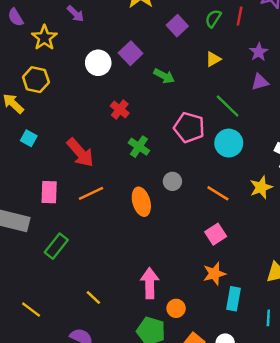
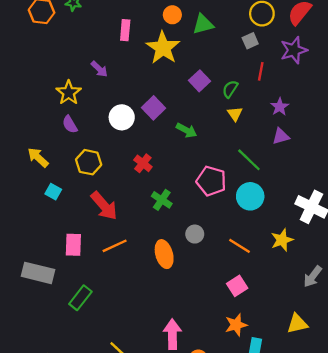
purple semicircle: (16, 17) -> (70, 124), moved
green semicircle: (213, 18) -> (230, 89), moved
yellow triangle: (213, 59) -> (235, 114), turned -35
yellow hexagon: (36, 80) -> (89, 162), moved

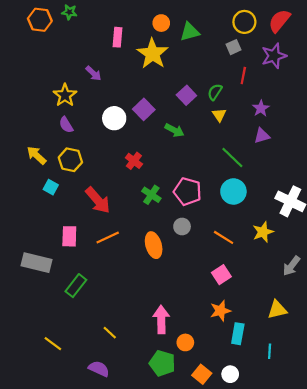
purple square: (199, 81) -> (186, 95), moved
yellow hexagon: (89, 162) -> (70, 160), moved
pink pentagon: (211, 181) -> (188, 191), moved

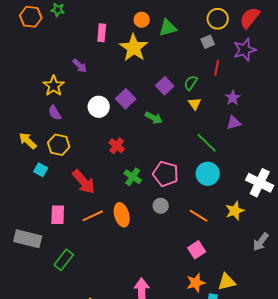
orange ellipse: (154, 245) -> (122, 215), moved
yellow triangle: (277, 310) -> (227, 282), moved

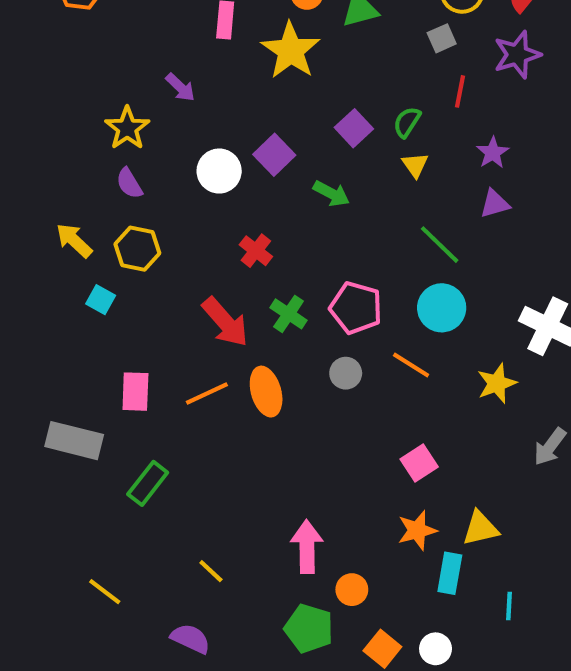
red arrow: (84, 182) -> (225, 322), moved
orange line: (199, 216) -> (411, 365), moved

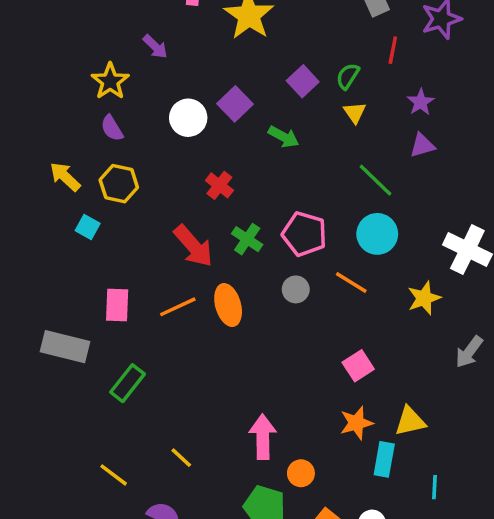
yellow line: (105, 592) -> (114, 475), moved

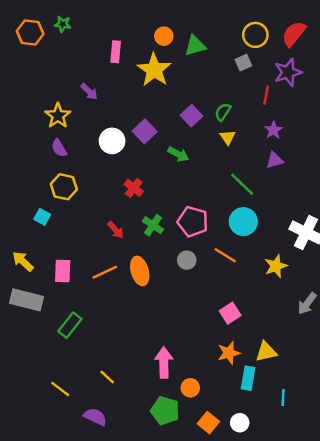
red line: (393, 50) -> (266, 95), moved
yellow arrow: (65, 177) -> (23, 261), moved
red arrow: (193, 246) -> (116, 230), size x0.6

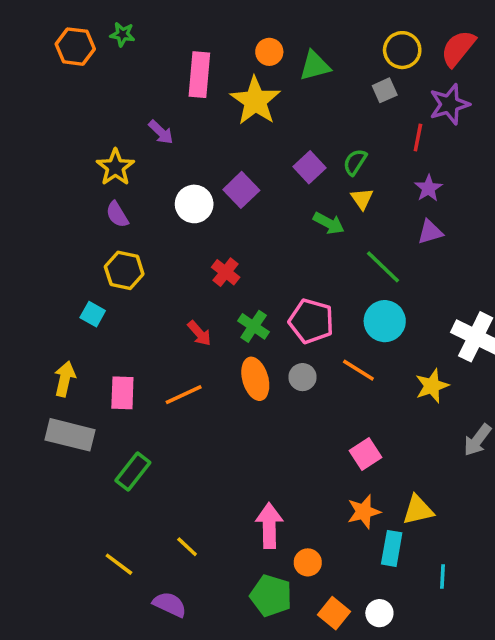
pink rectangle: (116, 52) -> (199, 75), size x1.4
green arrow: (178, 154) -> (329, 223), moved
yellow arrow: (23, 261) -> (65, 379), turned 60
orange ellipse: (140, 271) -> (255, 379), moved

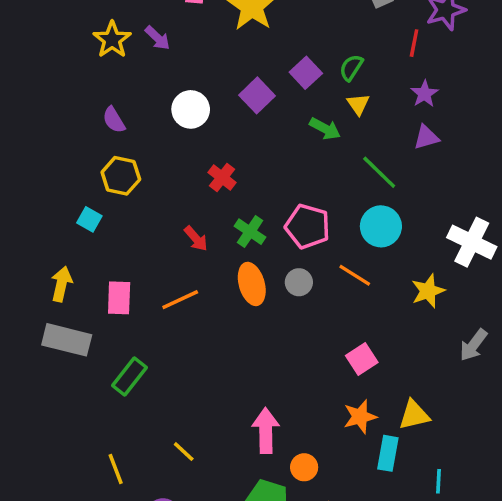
yellow star: (115, 167) -> (112, 40), moved
purple square: (241, 190) -> (257, 95), moved
yellow line: (119, 564) -> (116, 469), turned 32

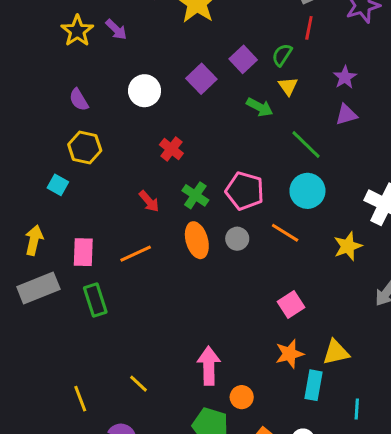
red line: (414, 43) -> (309, 28), moved
gray rectangle: (67, 340) -> (38, 288), turned -36
green rectangle: (130, 377) -> (95, 300), moved, turned -56

